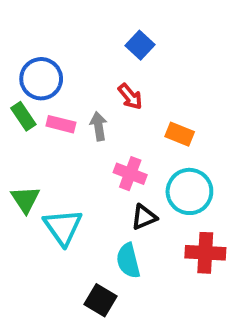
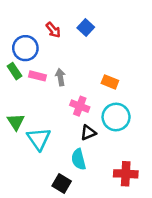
red arrow: (130, 97) -> (53, 30), moved
red cross: (205, 253) -> (126, 174), moved

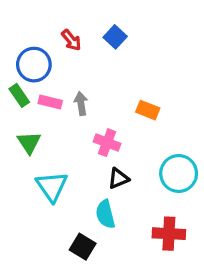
cyan circle: (116, 117) -> (179, 173), moved
green triangle: (16, 122) -> (29, 143), moved

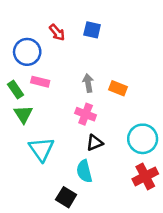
blue square: (115, 37) -> (92, 30), turned -30
green rectangle: (19, 95) -> (15, 90), moved
gray arrow: (81, 104) -> (88, 83), moved
red cross: (169, 234) -> (145, 176), moved, turned -30

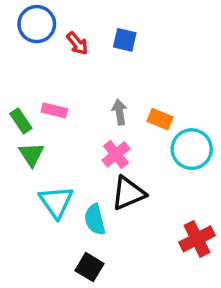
blue circle: (27, 52) -> (37, 24), moved
pink cross: (86, 114) -> (116, 154), turned 30
cyan circle: (143, 139) -> (192, 149), moved
black triangle: (95, 143) -> (128, 193), size x1.5
cyan semicircle: (84, 171) -> (95, 220), moved

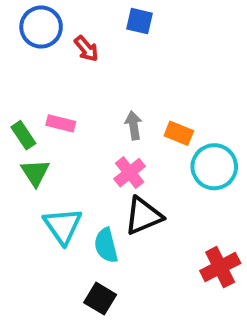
blue square: (125, 40) -> (139, 21), moved

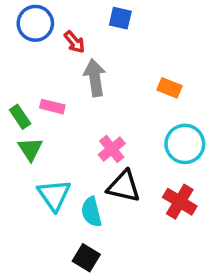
gray arrow: (134, 125) -> (95, 78), moved, size x1.5
orange rectangle: (179, 133) -> (170, 88), moved
black triangle: (143, 216) -> (124, 186), turned 36
red cross: (220, 267) -> (180, 202), moved, turned -32

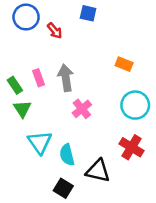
gray arrow: (95, 78) -> (66, 78), moved
pink rectangle: (52, 107) -> (38, 78), turned 56
black triangle: (124, 186) -> (98, 171), moved

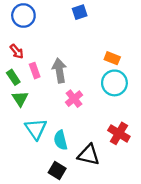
blue square: (88, 13) -> (80, 12), turned -32
red arrow: (55, 31) -> (17, 51), moved
cyan circle: (135, 105) -> (114, 83), moved

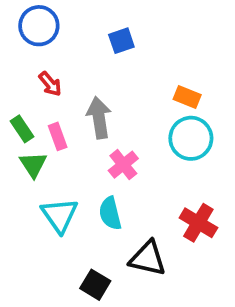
blue square: (80, 12) -> (121, 41), moved
red arrow: (17, 51) -> (50, 84), moved
pink rectangle: (35, 71) -> (58, 136), moved
cyan semicircle: (61, 140) -> (110, 213), moved

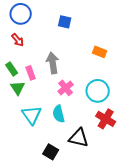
blue square: (121, 41) -> (65, 22), turned 32
red arrow: (50, 84) -> (18, 40), moved
cyan circle: (191, 138) -> (98, 91), moved

